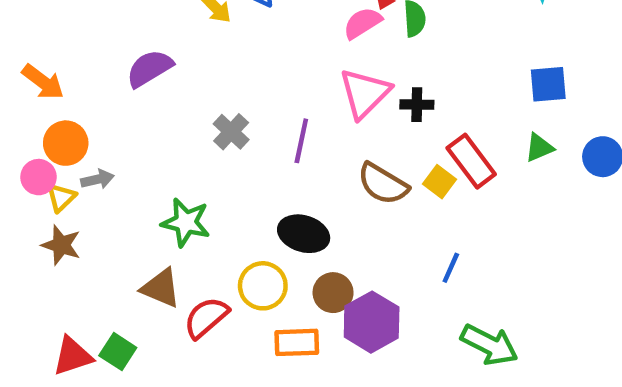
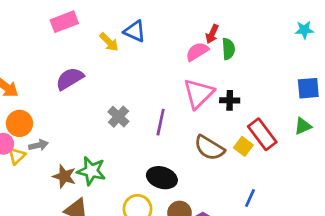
brown star: (61, 245) -> (64, 176), moved

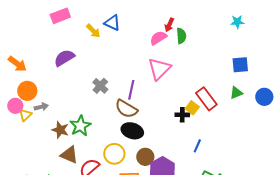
black cross: (230, 100) -> (182, 115), moved
brown semicircle: (209, 148) -> (126, 109), moved
green star: (91, 171) -> (80, 126), turned 30

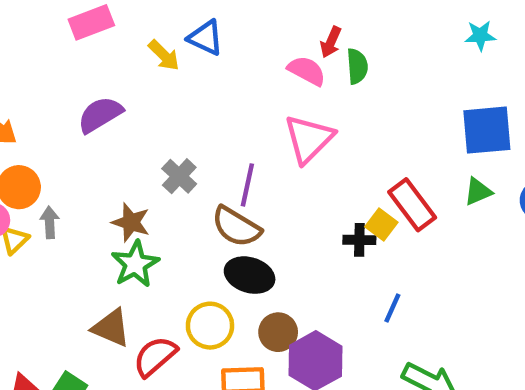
pink semicircle: (158, 38) -> (307, 71), turned 60
blue square: (240, 65) -> (487, 130), size x1.4
gray arrow: (41, 107) -> (50, 222), turned -80
brown star: (60, 130) -> (131, 222), moved

